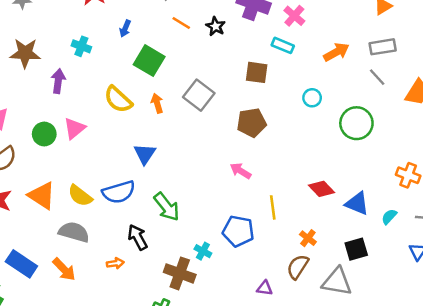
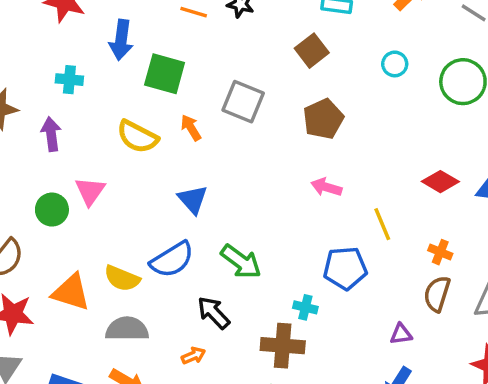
blue arrow: (125, 28) -> (121, 40), size x1.6
brown square: (257, 72) -> (312, 51), turned -30

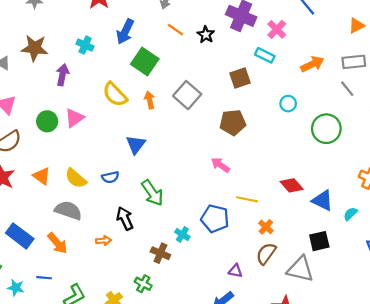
yellow line: (382, 224) -> (247, 199), turned -75
orange cross: (440, 252) -> (266, 227), moved
blue semicircle: (172, 260) -> (110, 177), size x0.6
orange triangle: (71, 292) -> (42, 176), size x0.7
brown cross: (283, 346) -> (160, 253), size x0.7

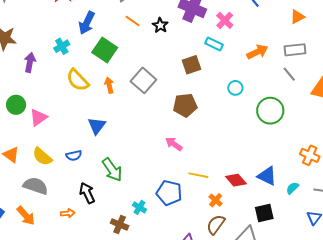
cyan cross: (85, 45) -> (62, 46), moved, turned 35
pink triangle: (74, 118) -> (38, 117), moved
red diamond: (292, 185) -> (236, 180), moved

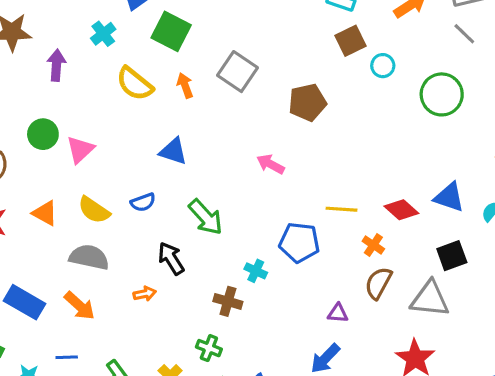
brown square: (191, 65) -> (351, 41), moved
blue triangle: (97, 126) -> (173, 151), turned -42
pink arrow: (174, 144) -> (271, 164), moved

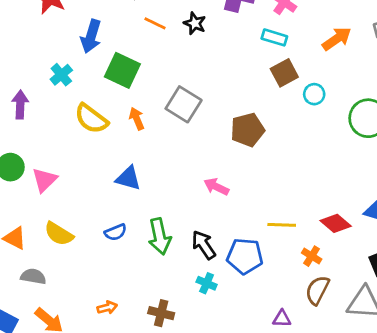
blue semicircle: (143, 202) -> (116, 232), moved
green arrow: (206, 217) -> (160, 236), turned 32
gray semicircle: (89, 257) -> (33, 276), moved, size x0.7
black arrow: (171, 258) -> (204, 245), moved
brown cross: (228, 301) -> (161, 313), moved

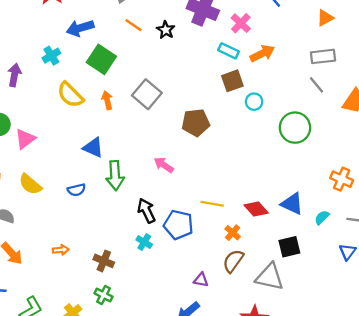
blue arrow: (91, 36) -> (80, 28), turned 48
orange arrow: (337, 39) -> (262, 53), moved
green arrow: (160, 236) -> (115, 175), moved

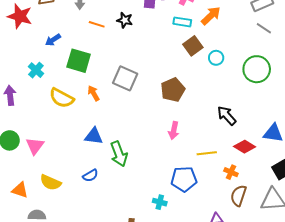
blue arrow: (80, 28) -> (53, 40), size x0.7
pink arrow: (164, 165) -> (174, 130), moved, turned -96
black arrow: (146, 211) -> (227, 116), moved

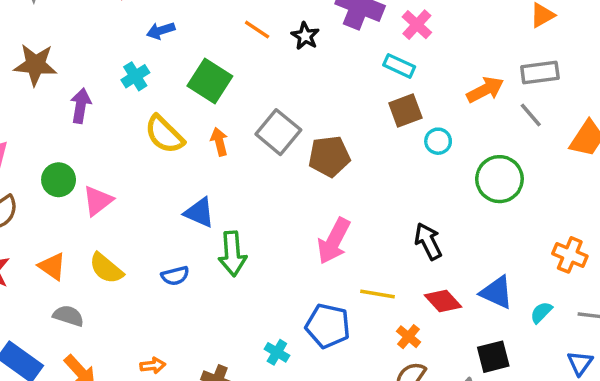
orange arrow: (211, 16) -> (485, 90), moved
blue arrow: (53, 40) -> (161, 31), moved
brown pentagon: (173, 90) -> (329, 156), moved
pink arrow: (174, 130) -> (334, 241), size x1.5

